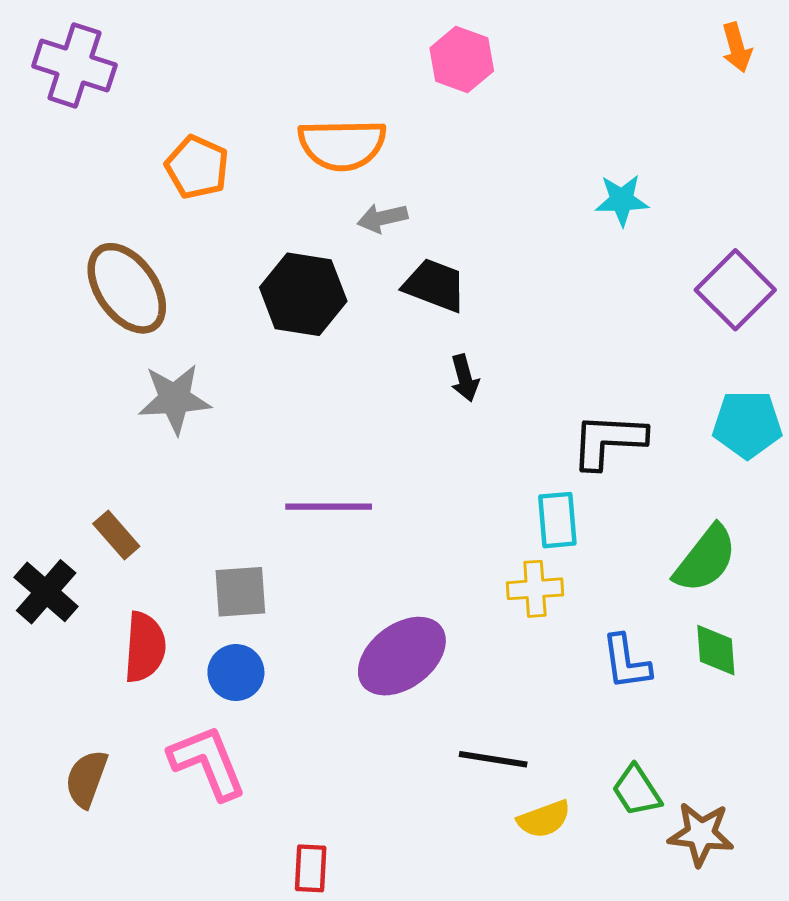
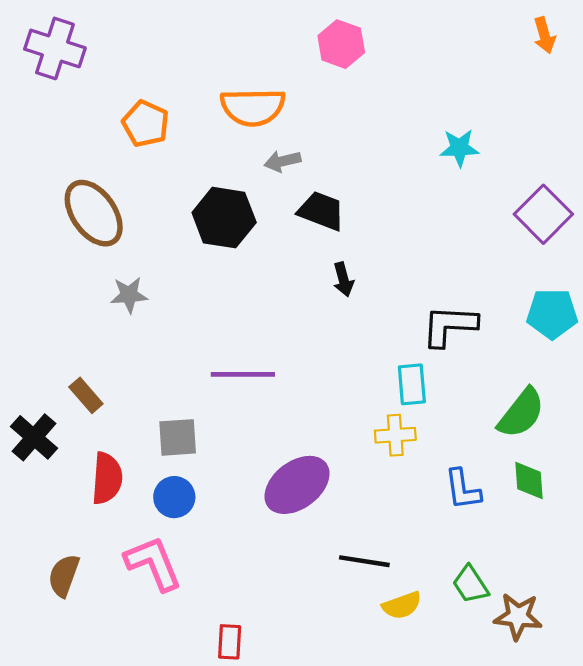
gray star: (175, 399) -> (129, 295), size x0.7

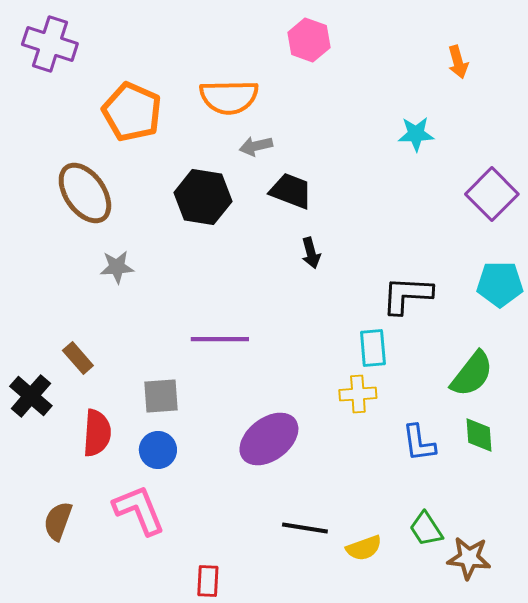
orange arrow: (544, 35) -> (458, 62), moved
orange pentagon: (146, 124) -> (132, 112), size x1.4
black line: (364, 561) -> (305, 528), moved

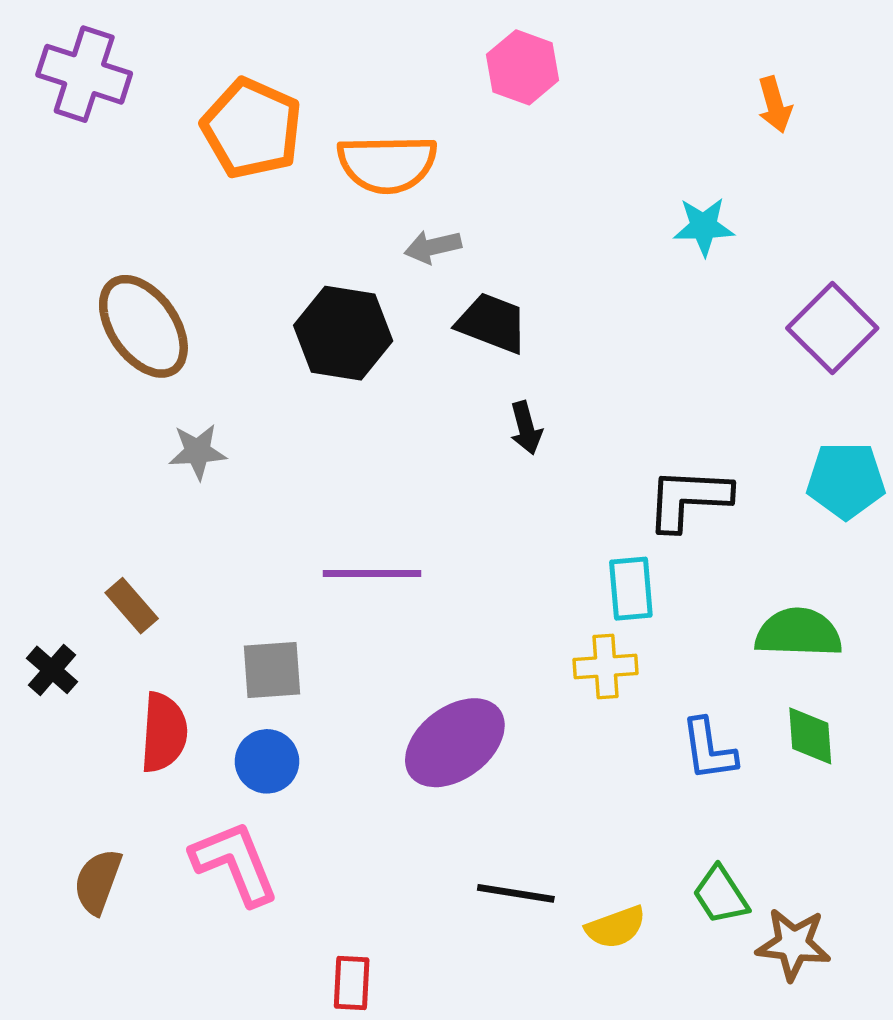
orange pentagon: (132, 112) -> (252, 128), moved
green semicircle: (472, 374) -> (798, 633), turned -126
black cross: (31, 396) -> (52, 670), size x0.7

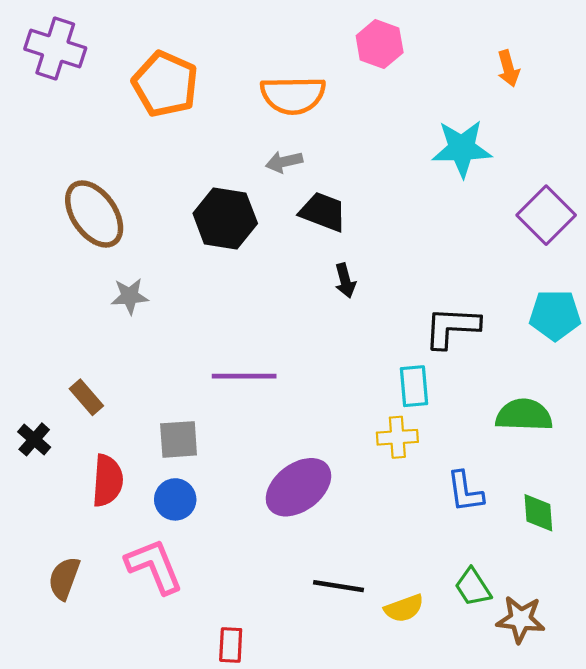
pink hexagon: (523, 67) -> (380, 44), moved
orange semicircle: (387, 164) -> (293, 95), moved
cyan star: (704, 226) -> (462, 148), size x1.5
green diamond: (810, 736) -> (538, 513), moved

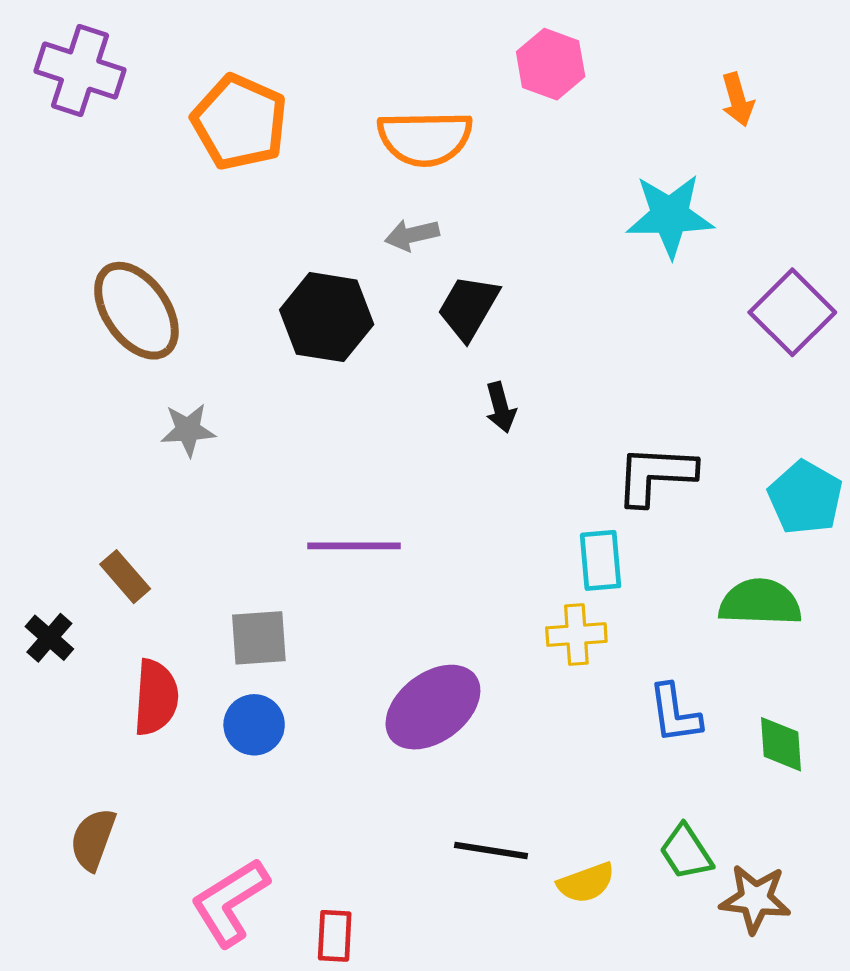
black trapezoid: (323, 212) -> (468, 307), turned -81
cyan pentagon: (555, 315) -> (805, 498), moved, turned 30
pink L-shape: (154, 566) -> (230, 902), moved, turned -100

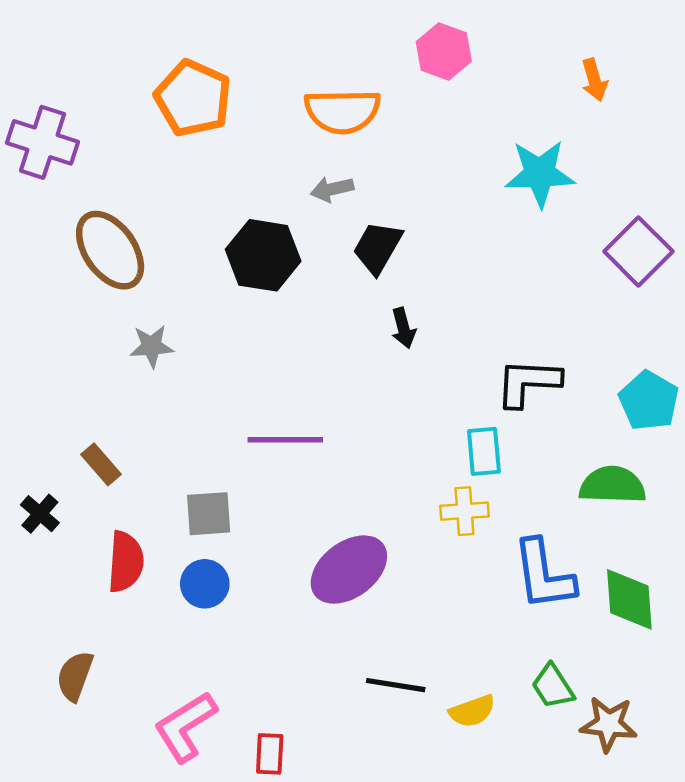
purple cross: (80, 71) -> (42, 142), moved
blue L-shape: (675, 714) -> (544, 575), size x1.5
green diamond: (781, 744) -> (629, 599), size x1.4

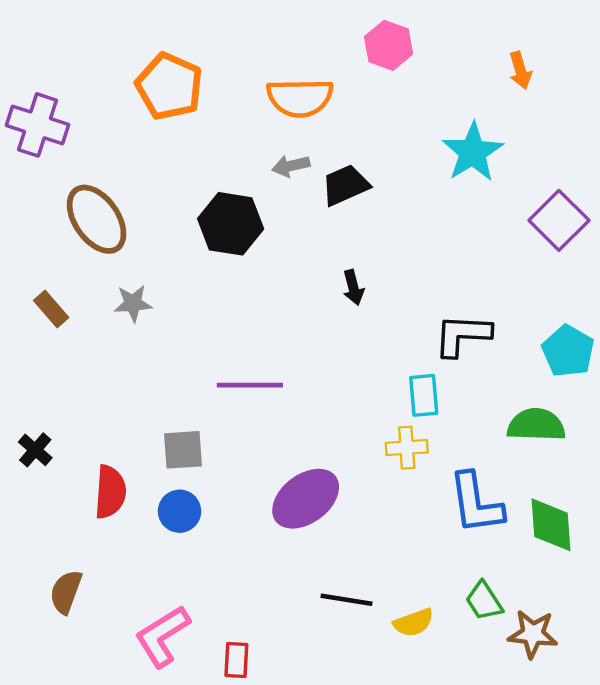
cyan star: (540, 174) -> (473, 152), turned -30
black trapezoid: (377, 248) -> (345, 185), moved, turned 36
brown rectangle: (101, 464) -> (51, 309), moved

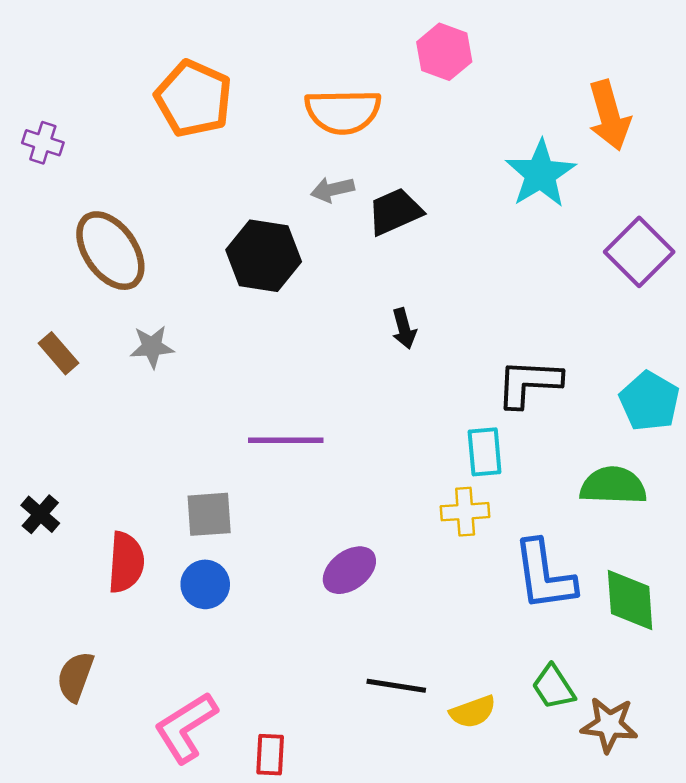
orange arrow: (520, 70) -> (609, 115), moved, size x1.6
purple cross: (37, 125) -> (43, 143), size x0.6
purple ellipse: (306, 499) -> (349, 570), size x0.7

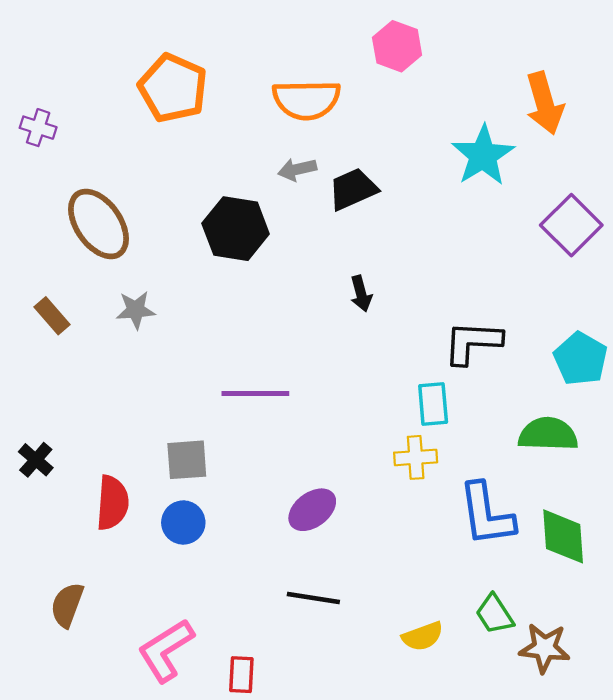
black line: (396, 686) -> (313, 598), moved

